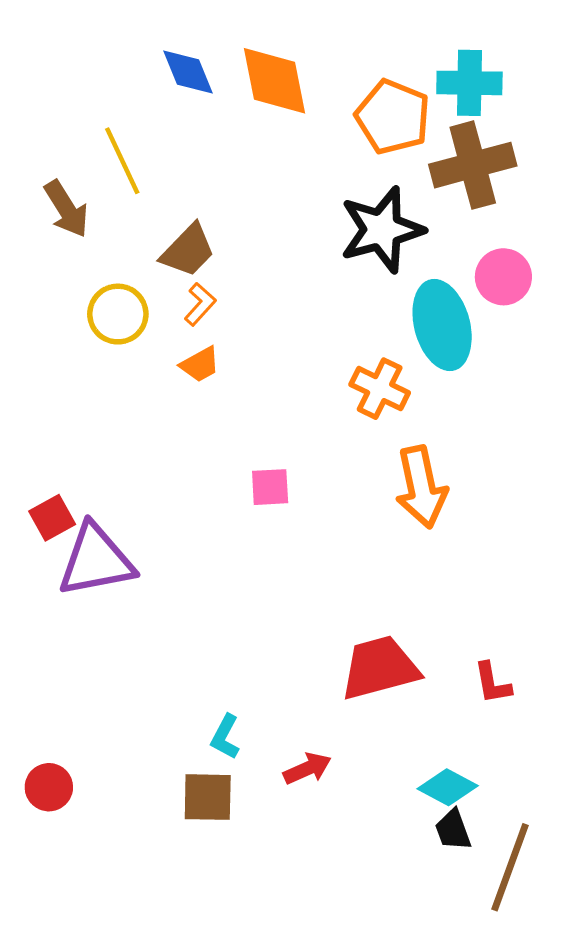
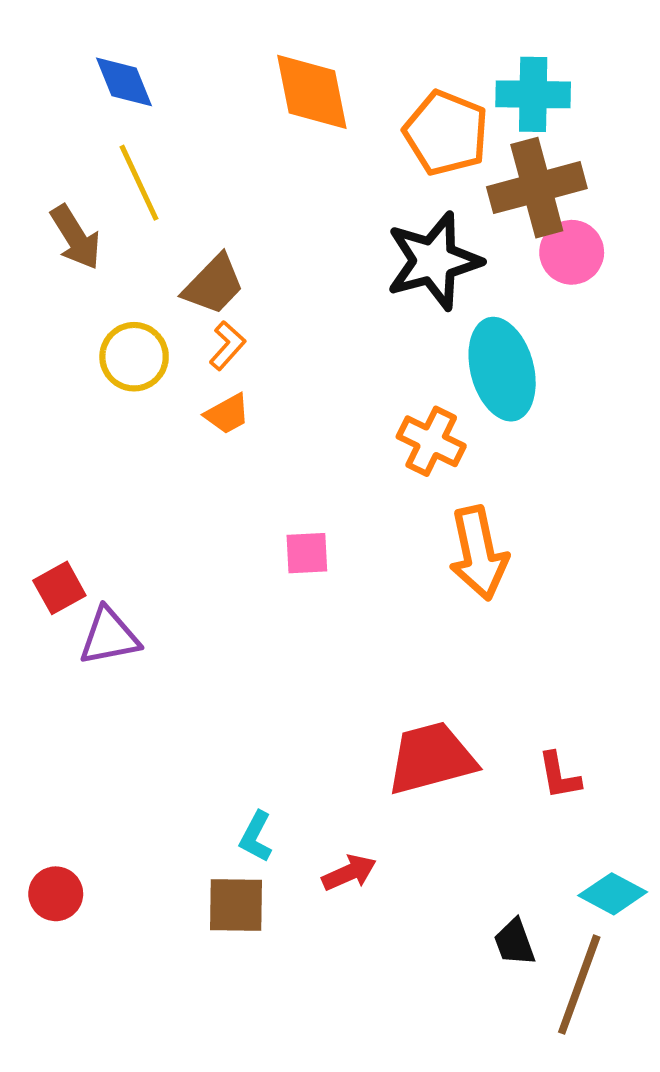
blue diamond: (188, 72) -> (124, 82), moved
pink circle: (503, 277) -> (572, 252), moved
purple triangle: (96, 560) -> (109, 636), size x0.7
cyan diamond: (448, 787) -> (613, 894), moved

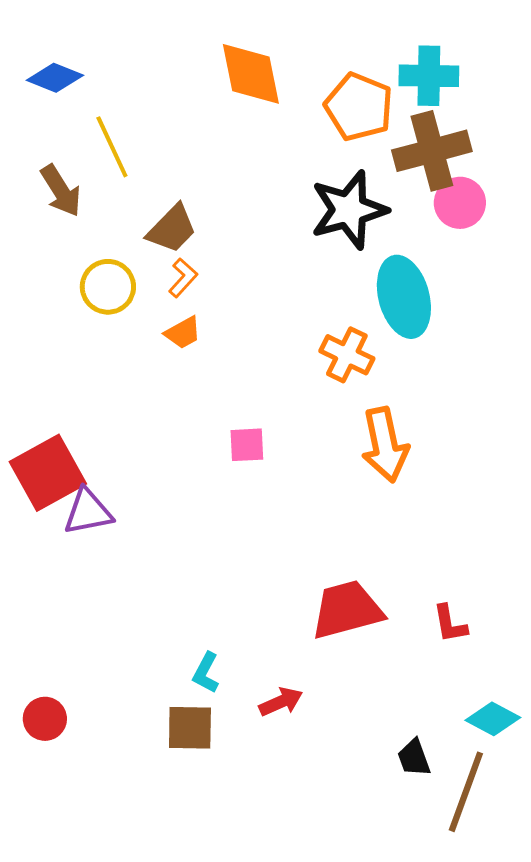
blue diamond: (124, 82) -> (55, 78), moved, turned -46
red square: (59, 588) -> (48, 473), size x1.8

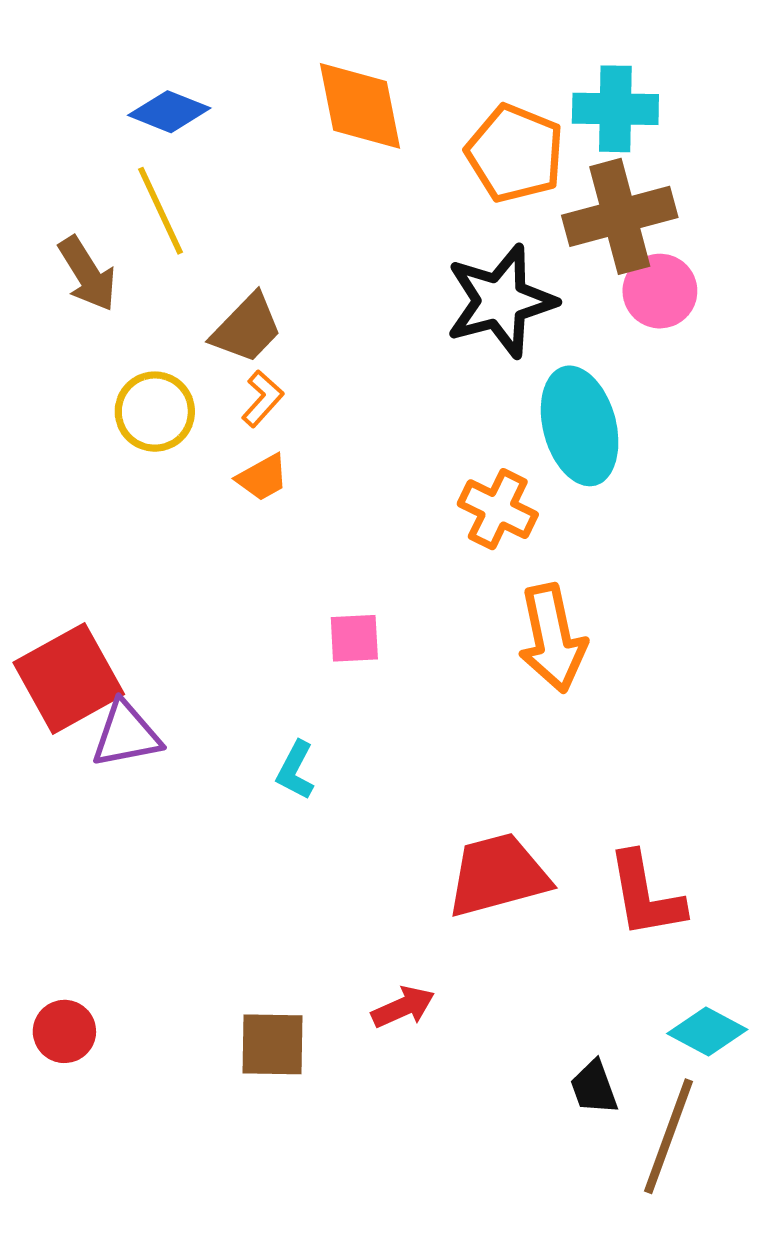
blue diamond: (55, 78) -> (169, 112), moved
red L-shape: (450, 624) -> (646, 895), size x1.6
cyan L-shape: (206, 673) -> (295, 770), moved

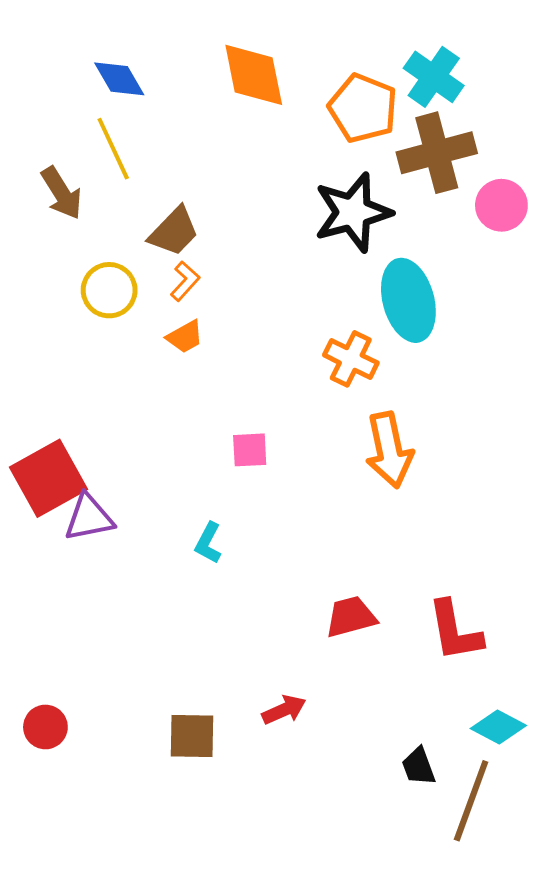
cyan cross: (615, 109) -> (434, 77), turned 34
blue diamond: (169, 112) -> (119, 79), turned 38
pink circle: (660, 291) -> (501, 205), moved
red trapezoid: (498, 875) -> (351, 617), size x0.7

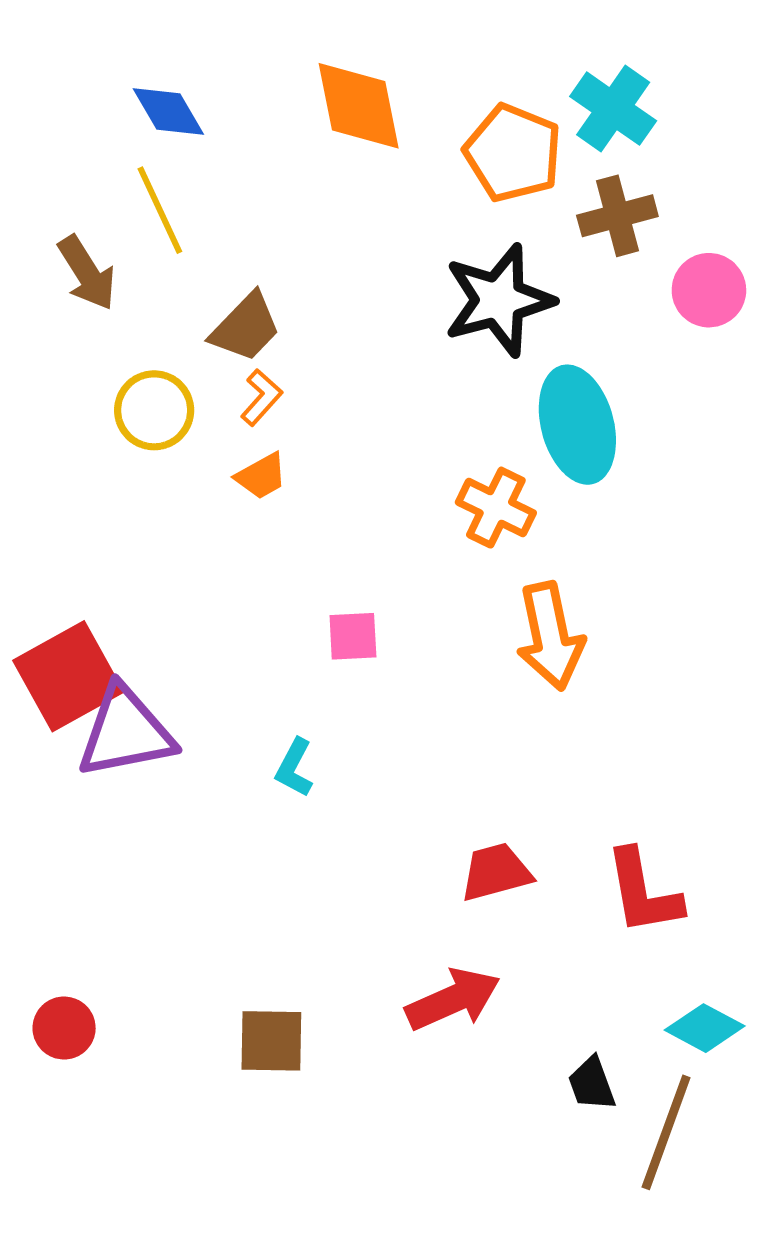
brown cross: (437, 153) -> (617, 216), size x0.7
purple triangle: (89, 518) -> (126, 732), size x1.4
red arrow: (284, 710) -> (453, 999), moved, size x1.5

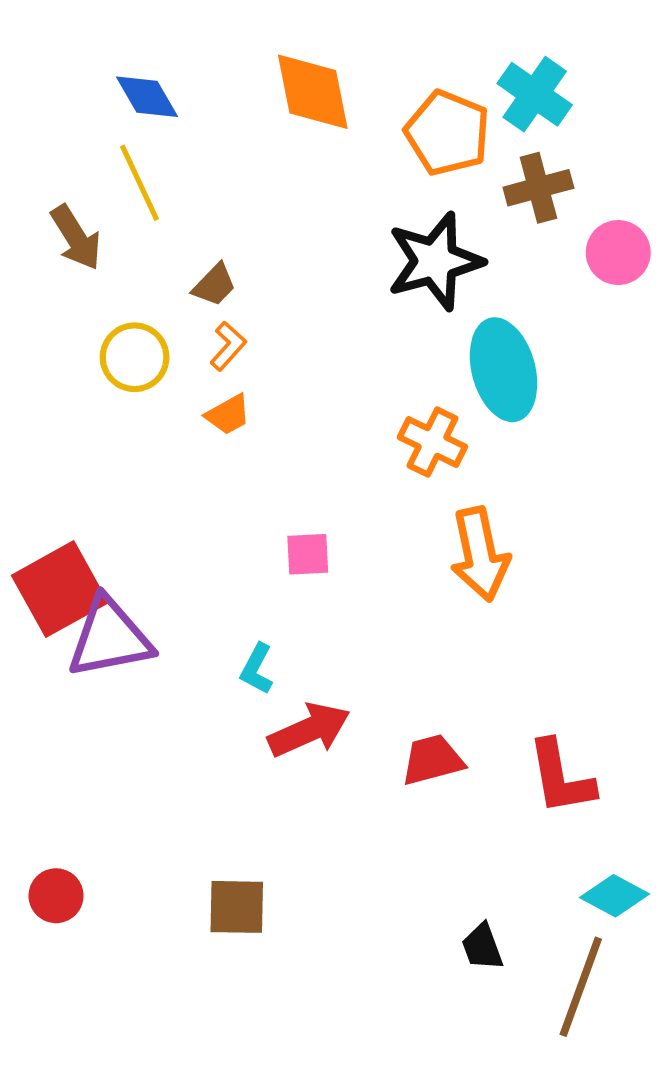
brown trapezoid: (246, 327) -> (214, 285), size x0.7
red arrow: (453, 999) -> (309, 730), moved
black trapezoid: (592, 1084) -> (482, 947), moved

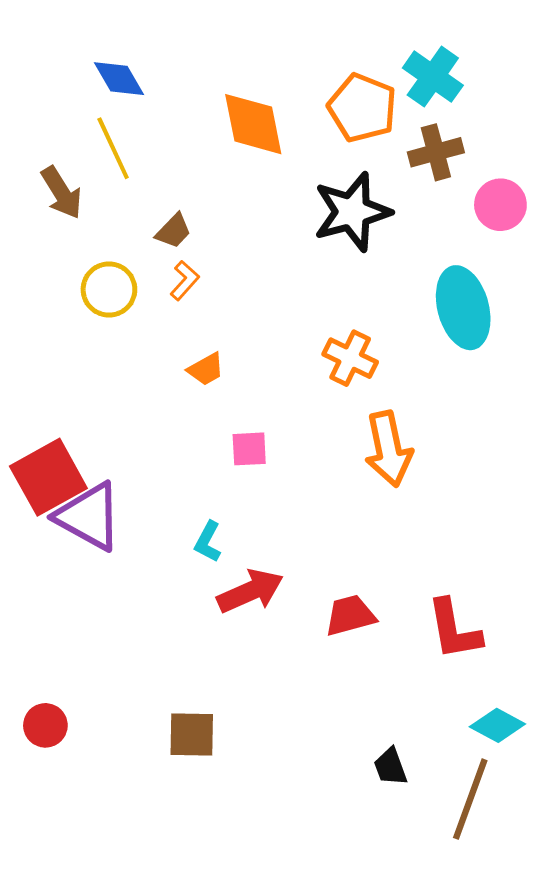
orange diamond: (313, 92) -> (253, 124), moved
cyan ellipse: (504, 370) -> (463, 308), moved
orange trapezoid: (228, 415) -> (206, 369), moved
purple triangle: (110, 638) -> (89, 517), turned 40

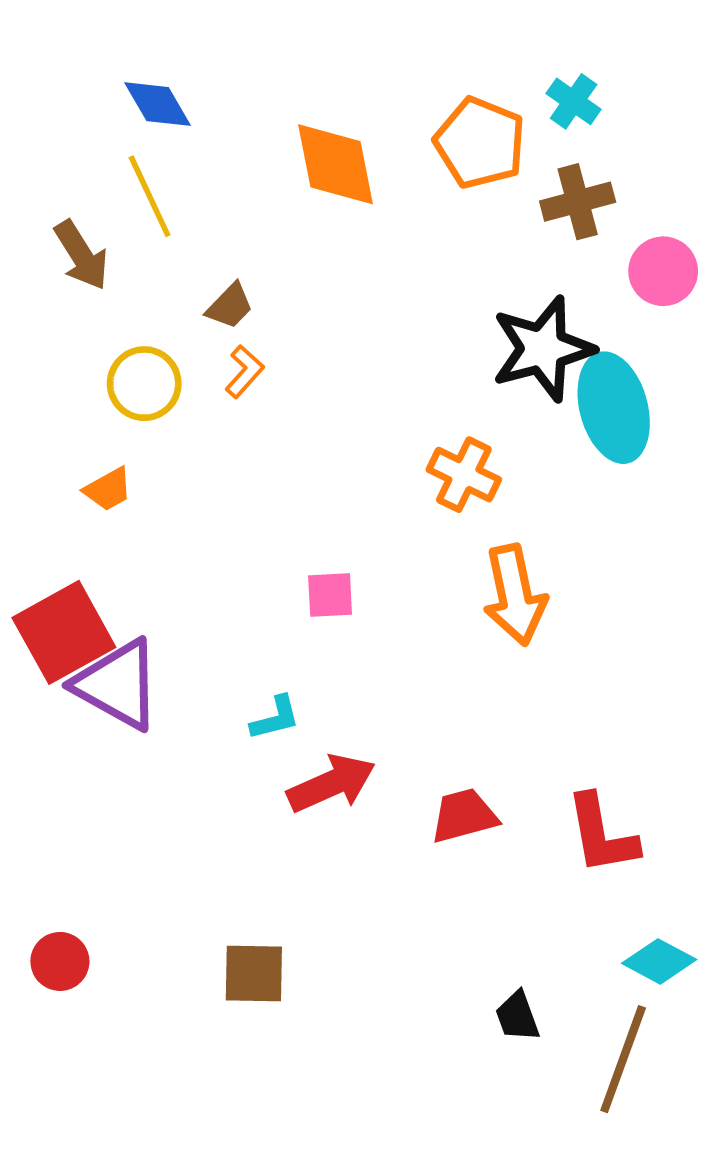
cyan cross: (433, 77) -> (574, 101), size x0.7
black star: (352, 212) -> (543, 349), moved
orange trapezoid: (206, 369) -> (108, 489), moved
cyan L-shape: (208, 542) -> (275, 718), turned -132

